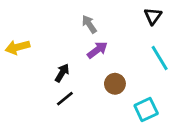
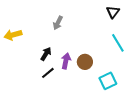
gray arrow: (89, 24) -> (58, 23), moved, turned -120
purple arrow: (97, 50) -> (66, 61), moved, turned -42

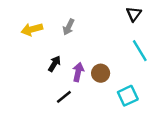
yellow arrow: (13, 35) -> (32, 29), moved
black line: (48, 73) -> (64, 97), moved

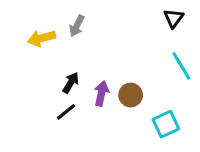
gray arrow: (69, 27) -> (77, 26), moved
black line: (64, 97) -> (66, 112), moved

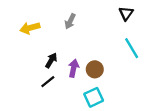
gray arrow: (77, 26) -> (70, 21), moved
cyan square: (166, 124) -> (94, 97), moved

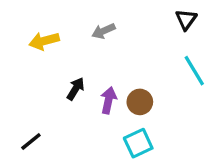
gray arrow: (70, 21) -> (104, 31), turned 40
black line: (48, 82) -> (31, 142), moved

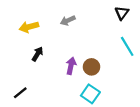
black arrow: (76, 89) -> (37, 54), moved
cyan square: (138, 143) -> (90, 94), turned -30

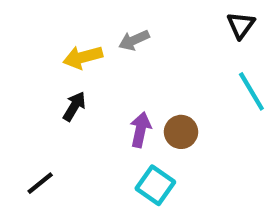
yellow arrow: (29, 27) -> (83, 57), moved
cyan square: (90, 94) -> (155, 185), moved

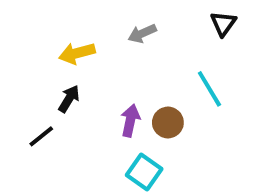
gray arrow: (134, 40) -> (142, 33), moved
cyan line: (251, 91) -> (209, 89), moved
black line: (40, 183) -> (41, 136), moved

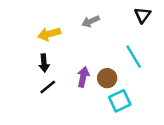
black arrow: (69, 99) -> (44, 63), turned 144
black line: (41, 136) -> (48, 87), moved
cyan square: (144, 172) -> (120, 101), moved, turned 30

